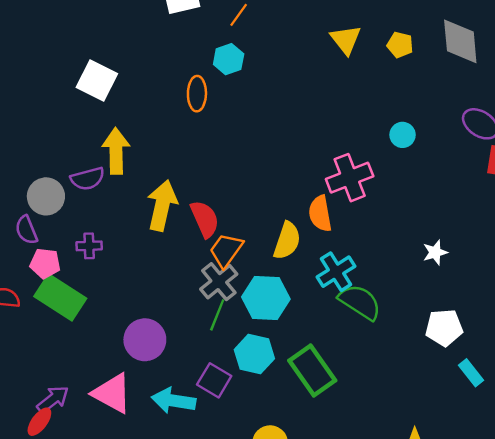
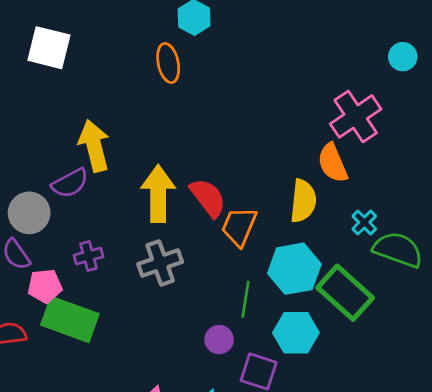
white square: (97, 80) -> (49, 48), moved
cyan cross: (336, 272) -> (364, 222), size x0.6
gray cross: (219, 282) -> (160, 263), moved, turned 33
purple circle: (145, 340) -> (219, 340), moved, size x0.6
green rectangle: (312, 371) -> (345, 293), moved

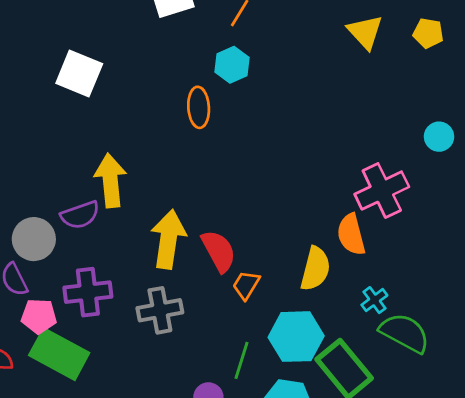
orange trapezoid: (239, 227) -> (246, 285), size x0.7
purple cross: (89, 256) -> (88, 292), size x1.6

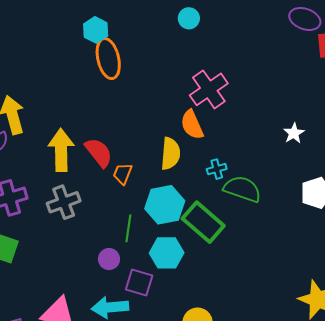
cyan hexagon: (232, 65) -> (96, 30), moved
orange ellipse: (199, 107) -> (108, 59), moved, size x1.4
cyan circle: (439, 137) -> (189, 18), moved
cyan cross: (374, 300) -> (217, 169), turned 30

